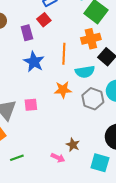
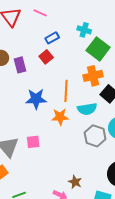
purple rectangle: (27, 33) -> (20, 65), moved
blue star: (34, 62) -> (36, 99), turned -30
orange star: (63, 90) -> (60, 117), moved

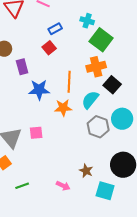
purple rectangle: (20, 65) -> (22, 67), moved
cyan semicircle: (87, 109) -> (90, 100), turned 138
brown star: (75, 182) -> (86, 171), moved

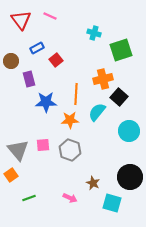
blue rectangle: (55, 29) -> (37, 48), moved
green square: (101, 40) -> (121, 50), moved, turned 35
gray hexagon: (98, 127) -> (70, 150), moved

